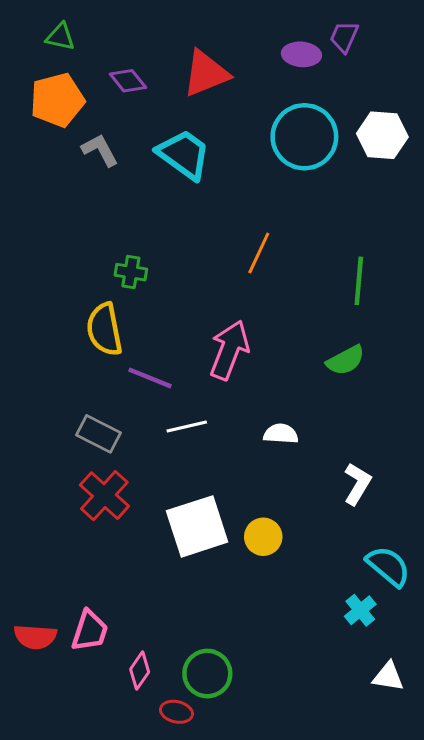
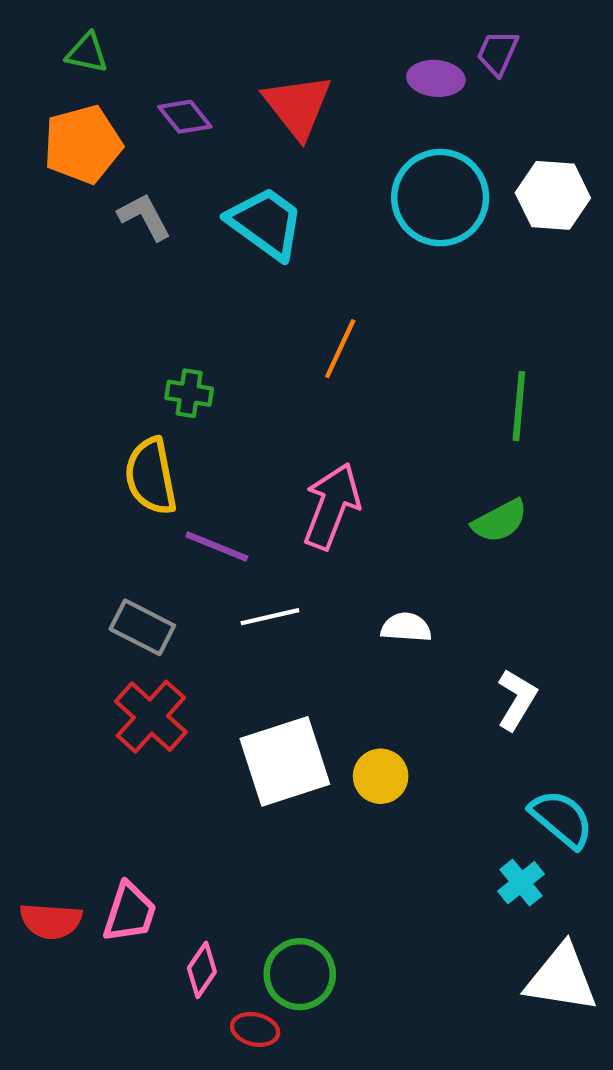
red triangle: (206, 73) -> (298, 106), turned -46
orange line: (259, 253) -> (340, 349), moved
white triangle: (388, 676) -> (561, 978), size x1.6

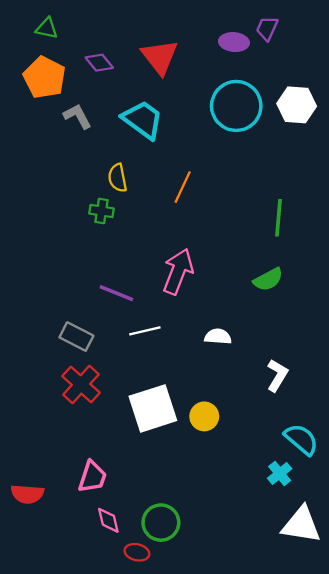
orange pentagon: (83, 144) -> (44, 77), turned -30
yellow semicircle: (151, 476) -> (118, 178), moved, size x0.7
pink trapezoid: (130, 912) -> (92, 477), moved
pink diamond: (202, 970) -> (108, 520), turned -48

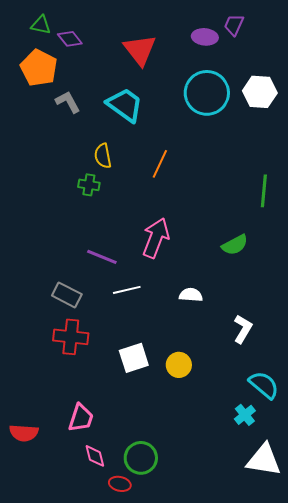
purple diamond: (99, 63) -> (70, 39), moved
green line: (278, 218) -> (264, 191), moved
red cross: (81, 384) -> (71, 337), turned -36
white square: (153, 408) -> (134, 358), size x0.7

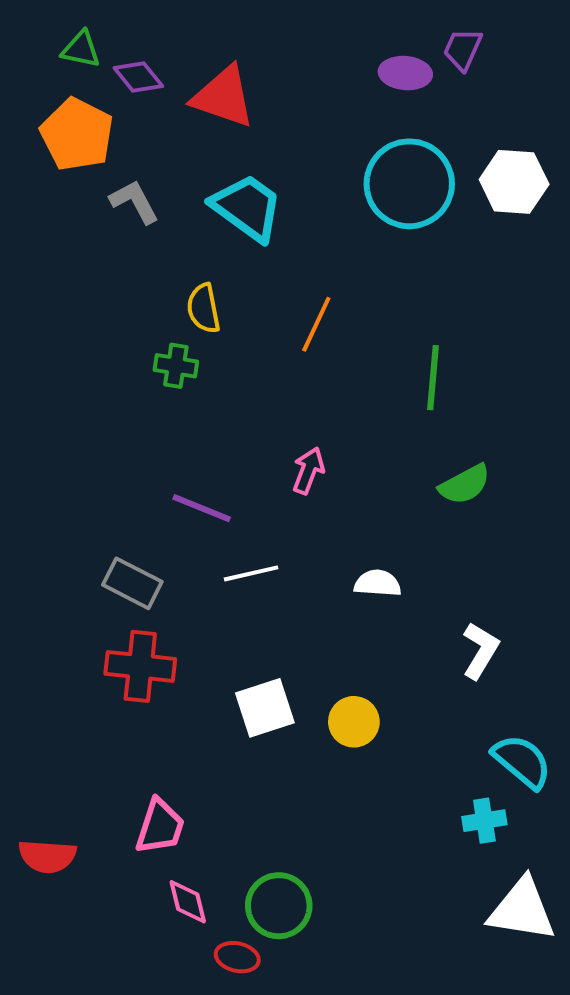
red triangle: (140, 50) -> (223, 97), moved, turned -33
green line: (264, 191) -> (433, 378), moved
pink arrow: (156, 238) -> (308, 471), size x0.6
cyan cross: (245, 415) -> (484, 821), turned 30

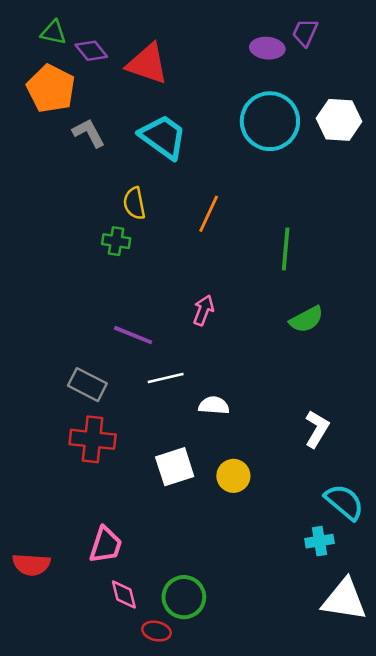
white semicircle: (378, 583) -> (214, 405), moved

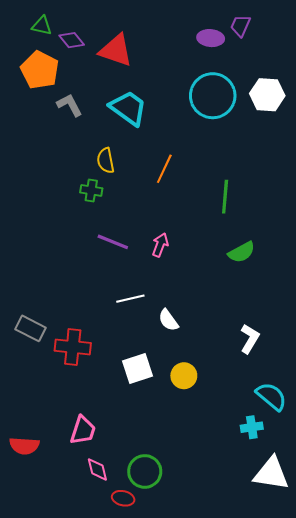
purple line: (133, 335) -> (113, 242), moved
gray rectangle: (87, 385) -> (30, 328), moved
white semicircle: (214, 405) -> (168, 320), turned -130

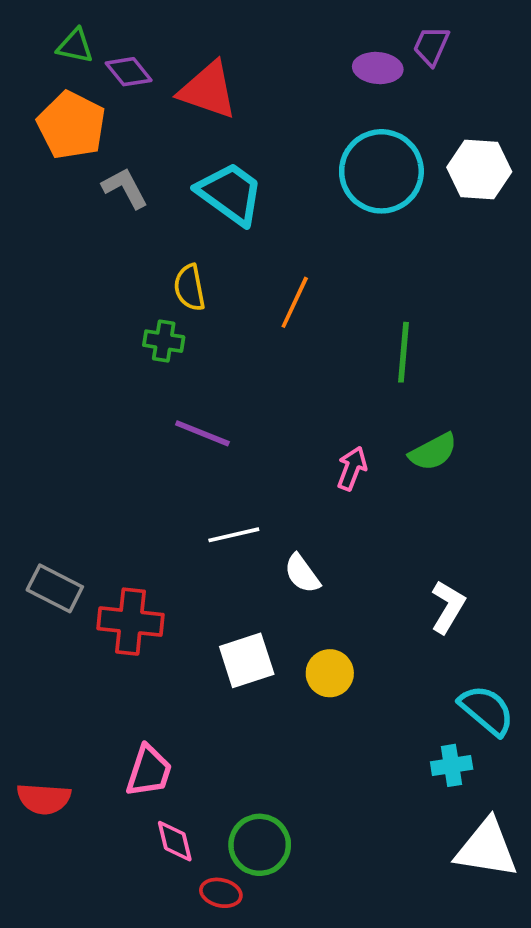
pink arrow: (160, 245) -> (352, 468), moved

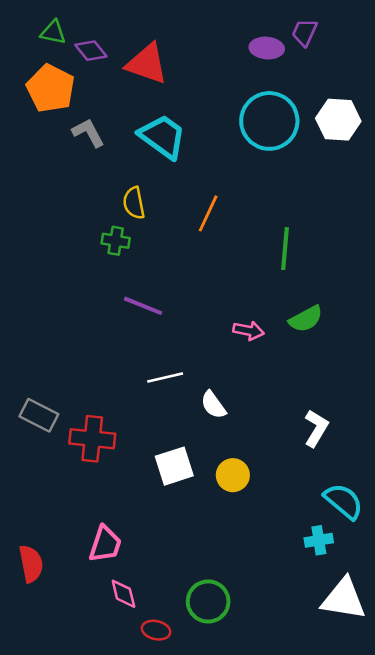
pink arrow: (352, 468) -> (248, 331), turned 80
red semicircle: (44, 799) -> (31, 564), turned -105
green circle: (260, 845) -> (208, 601), moved

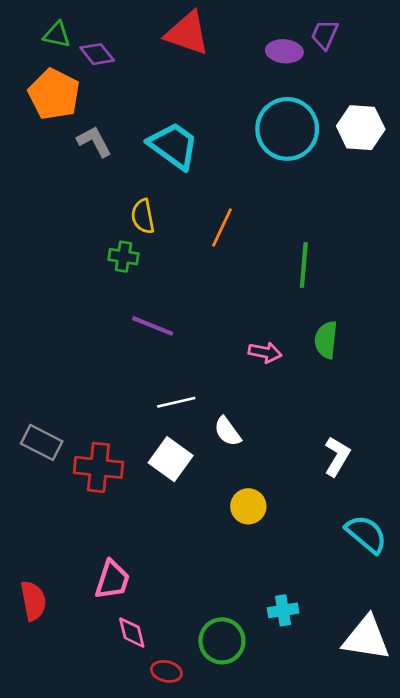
red triangle: (147, 64) -> (187, 33), moved
green semicircle: (306, 319) -> (326, 340), turned 124
white square: (174, 466) -> (171, 459), moved, turned -36
cyan cross: (319, 540) -> (283, 610), moved

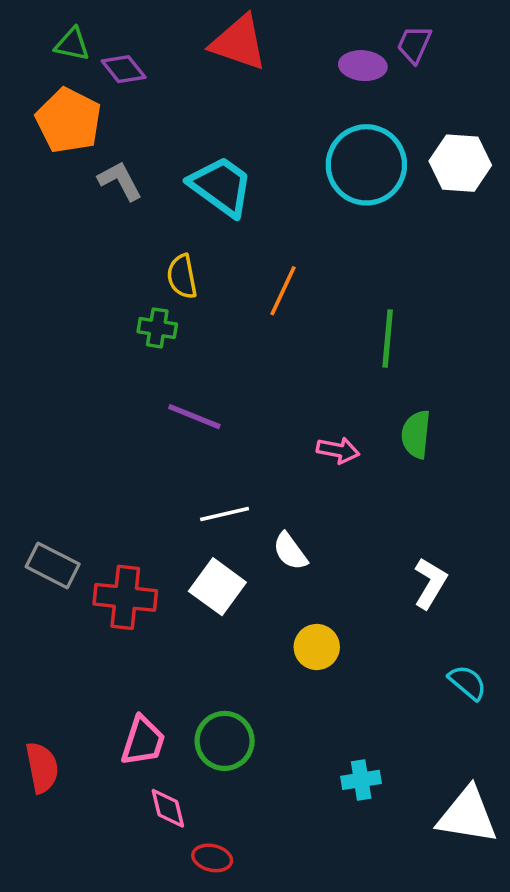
cyan semicircle: (366, 534) -> (467, 682), size x0.7
green circle: (222, 641) -> (225, 741), moved

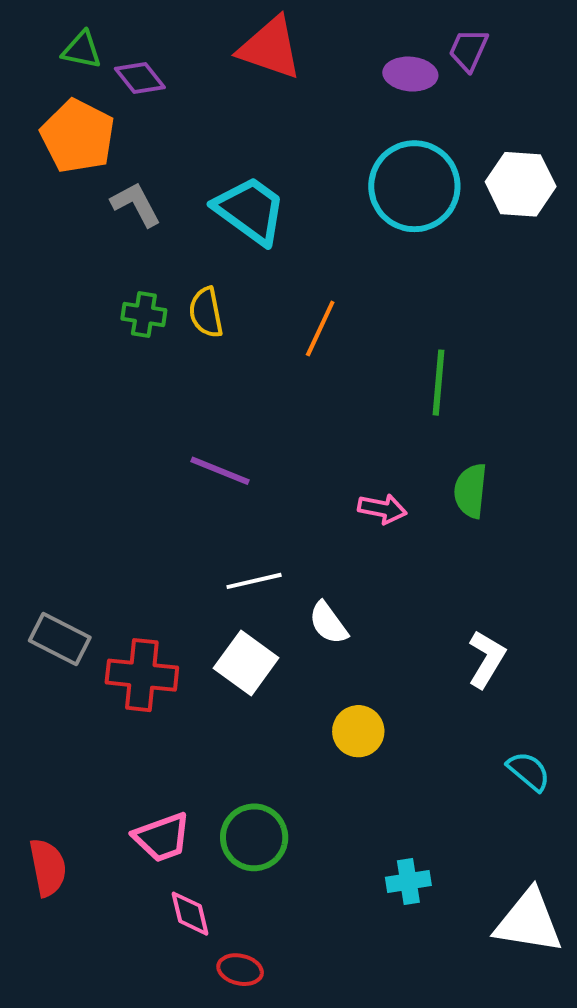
green cross: (157, 328) -> (144, 314), moved
pink trapezoid: (143, 741) -> (162, 837), turned 52

